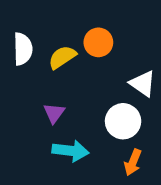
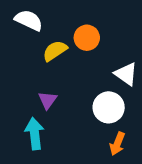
white semicircle: (23, 49) -> (29, 20), moved, turned -64
cyan arrow: (70, 151) -> (35, 134), moved, turned -104

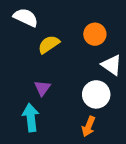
orange circle: (87, 38) -> (95, 34), moved
orange arrow: (117, 144) -> (88, 127), moved

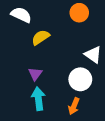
orange circle: (95, 34) -> (79, 13), moved
cyan arrow: (31, 118) -> (38, 99), moved

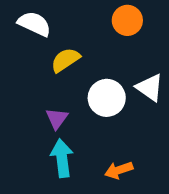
white circle: (80, 79) -> (107, 98), moved
orange arrow: (74, 106) -> (119, 170), turned 49

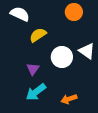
cyan arrow: (62, 158) -> (36, 92), turned -120

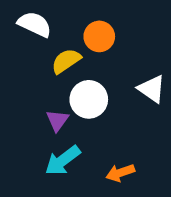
orange circle: (74, 12) -> (99, 36), moved
white circle: (62, 57) -> (89, 99), moved

